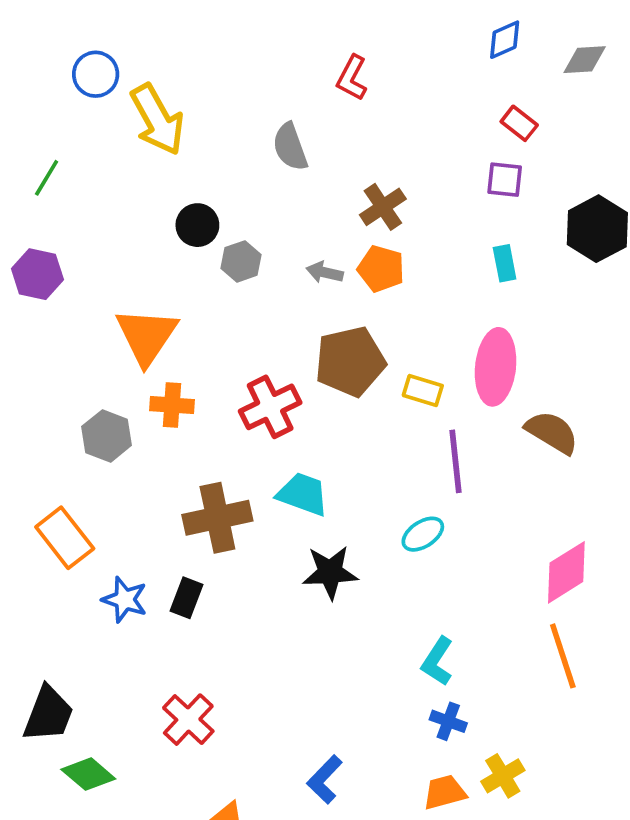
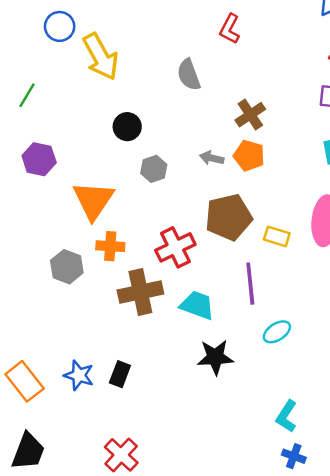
gray hexagon: (241, 261) -> (154, 169), moved
purple hexagon: (37, 274) -> (39, 159), moved
purple line: (456, 461) -> (250, 284), moved
brown cross: (217, 518) -> (140, 292), moved
orange rectangle: (65, 538) -> (25, 381), moved

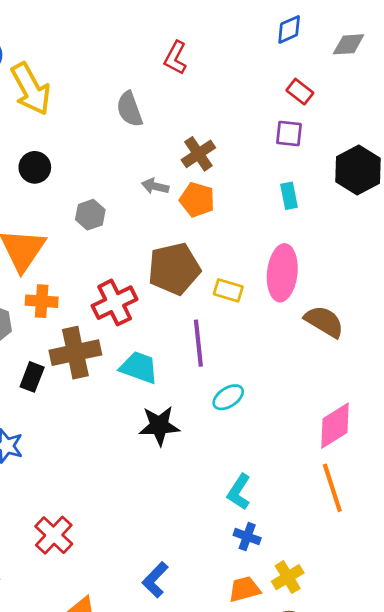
black circle: (127, 127) -> (35, 167), moved
gray arrow: (212, 158) -> (155, 186), moved
black rectangle: (120, 374) -> (32, 377), moved

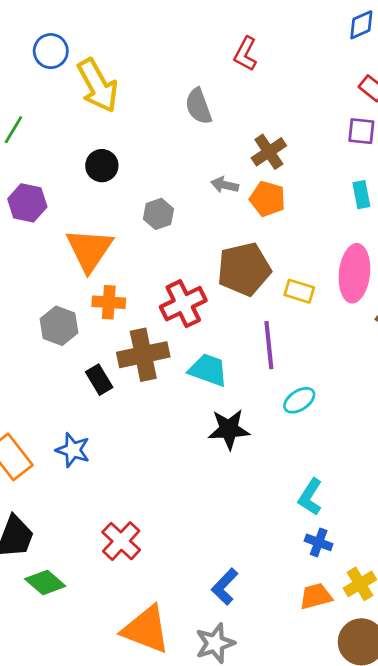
black rectangle: (32, 377) -> (99, 380), turned -52

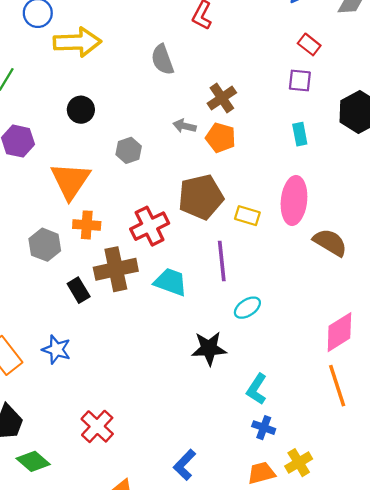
yellow arrow: (98, 86) -> (77, 42), turned -63
black star: (229, 429) -> (209, 348), moved

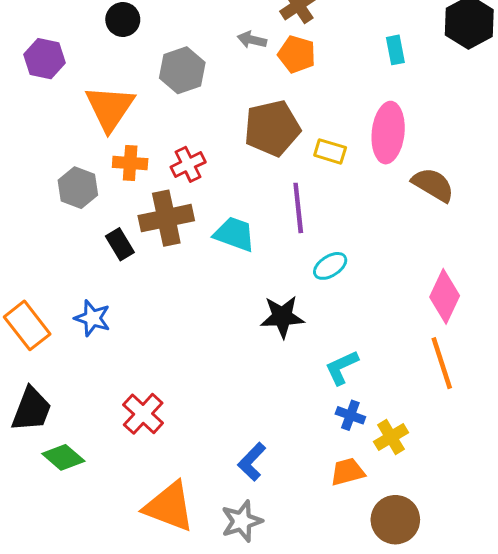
gray hexagon: (129, 150) -> (182, 70), size x1.4
red cross: (150, 226) -> (188, 164), moved, size x0.7
pink diamond: (339, 332) -> (445, 296), turned -33
cyan L-shape: (257, 389) -> (342, 367), turned 32
yellow cross: (299, 463) -> (391, 437), moved

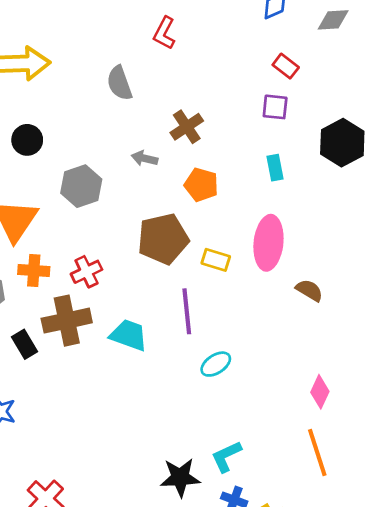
orange pentagon: (297, 54) -> (201, 185), moved
brown semicircle: (433, 185) -> (309, 290), size x0.7
pink diamond: (445, 296) -> (320, 392), size x0.7
black star: (282, 317) -> (180, 477), moved

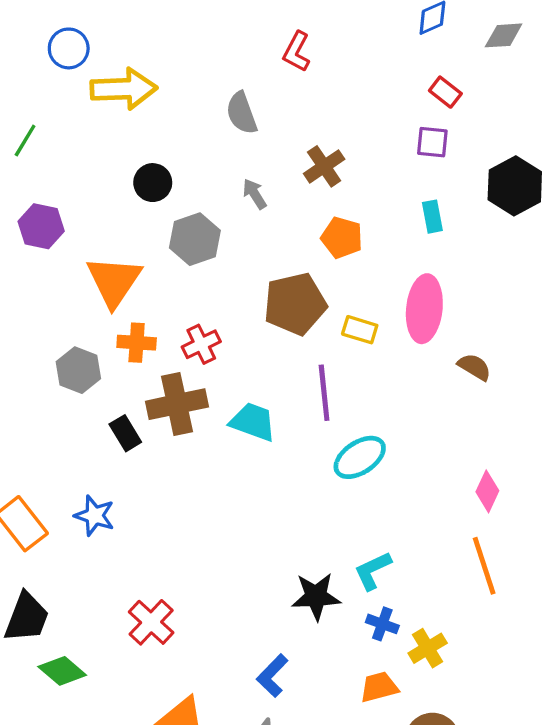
black circle: (27, 140) -> (153, 183), moved
gray arrow: (145, 158) -> (255, 194), moved, turned 45
cyan ellipse: (216, 364) -> (360, 457), size x1.4

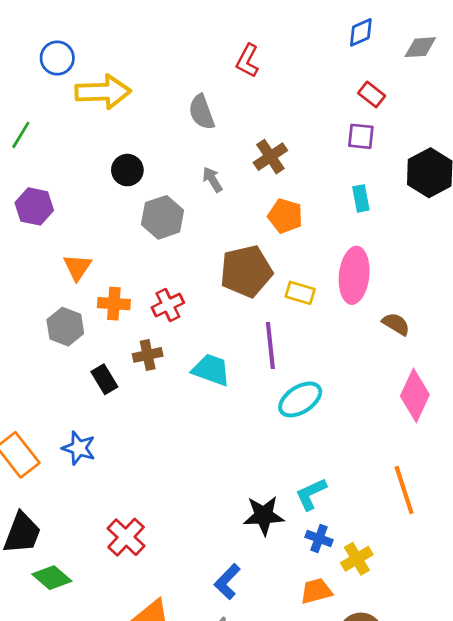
orange triangle: (114, 281) -> (77, 267), moved, size x0.6
brown cross: (177, 404) -> (148, 355), size x0.6
pink diamond: (487, 491) -> (415, 395), moved, size x1.5

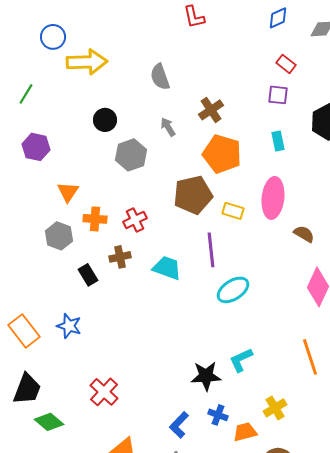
red L-shape: (247, 61) -> (194, 17), moved, turned -40
orange pentagon: (285, 216) -> (222, 154), size x1.5
blue cross: (319, 538) -> (218, 415), moved

